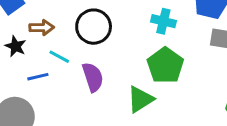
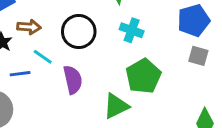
cyan cross: (163, 21) -> (132, 30), moved

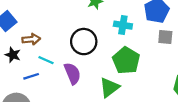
cyan cross: (132, 30) -> (123, 25), moved
black circle: (79, 31) -> (84, 42), moved

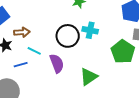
cyan cross: (123, 25) -> (90, 30), moved
green pentagon: (126, 60) -> (123, 52), moved

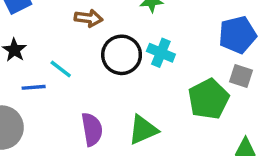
brown arrow: (22, 32) -> (89, 18), moved
purple semicircle: (57, 63) -> (92, 129), moved

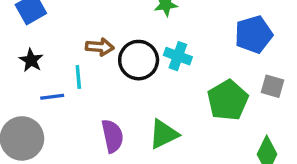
brown arrow: (89, 18) -> (100, 47), moved
cyan line: (61, 69) -> (78, 77), turned 50
gray square: (241, 76) -> (273, 86), moved

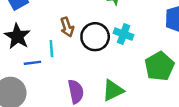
brown arrow: (100, 47) -> (67, 27), turned 66
black star: (31, 60) -> (17, 36), size x1.5

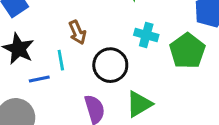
black circle: (95, 37) -> (110, 65), moved
green pentagon: (159, 66) -> (187, 51), moved

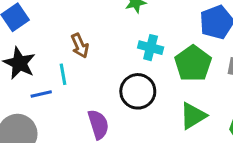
black circle: (110, 65) -> (138, 91), moved
green triangle: (139, 104) -> (193, 116), moved

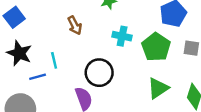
brown arrow: (80, 46) -> (75, 25), moved
black circle: (138, 91) -> (99, 73), moved

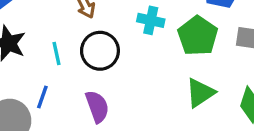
black circle: (99, 73) -> (100, 51), moved
blue line: (38, 77) -> (42, 97), moved, turned -56

